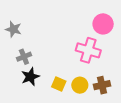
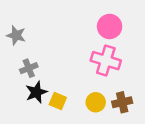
pink circle: (103, 24) -> (110, 27), moved
yellow square: (59, 84) -> (58, 101), moved

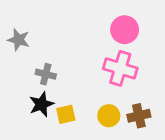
gray cross: (29, 68) -> (46, 74), moved, turned 36
yellow square: (58, 101) -> (66, 114), turned -36

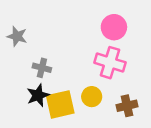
yellow square: (66, 114) -> (60, 104), size x1.6
yellow circle: (109, 116) -> (92, 97), moved

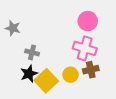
yellow square: (60, 104) -> (46, 81), turned -30
brown cross: (127, 106) -> (91, 70), moved

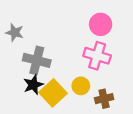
gray cross: (32, 52) -> (37, 60), size x1.6
brown cross: (91, 70) -> (104, 99), moved

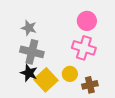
gray star: (15, 32) -> (29, 28), moved
black star: (33, 85) -> (29, 73), turned -30

